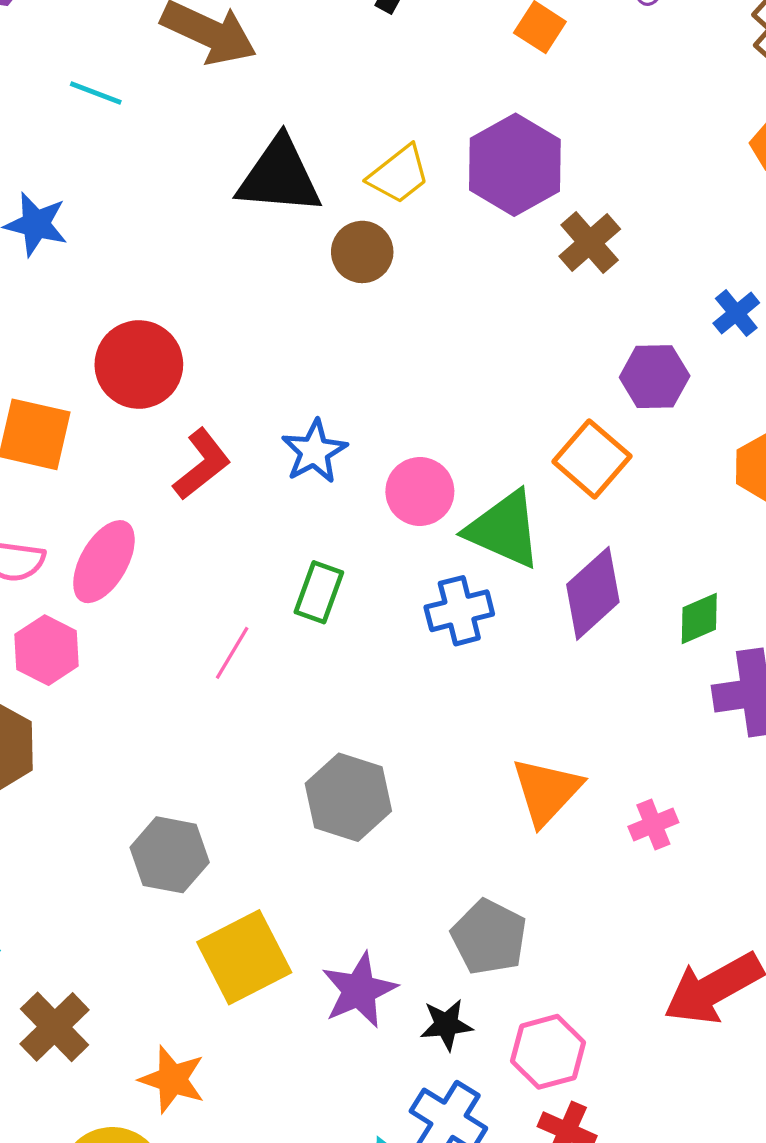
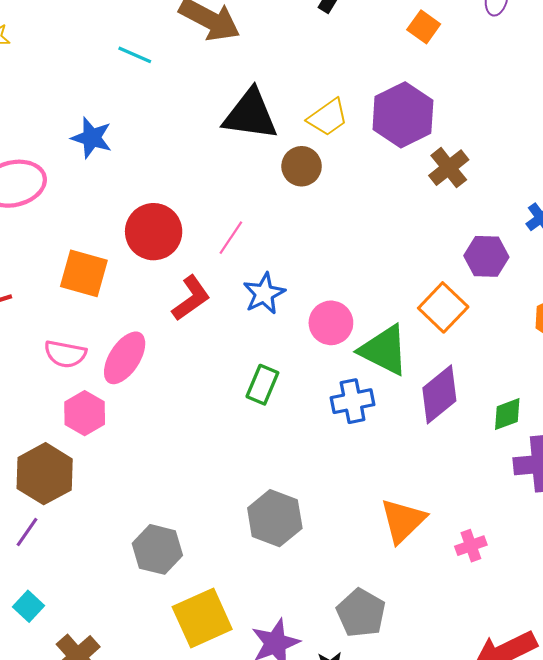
pink line: (232, 653) -> (231, 238), moved

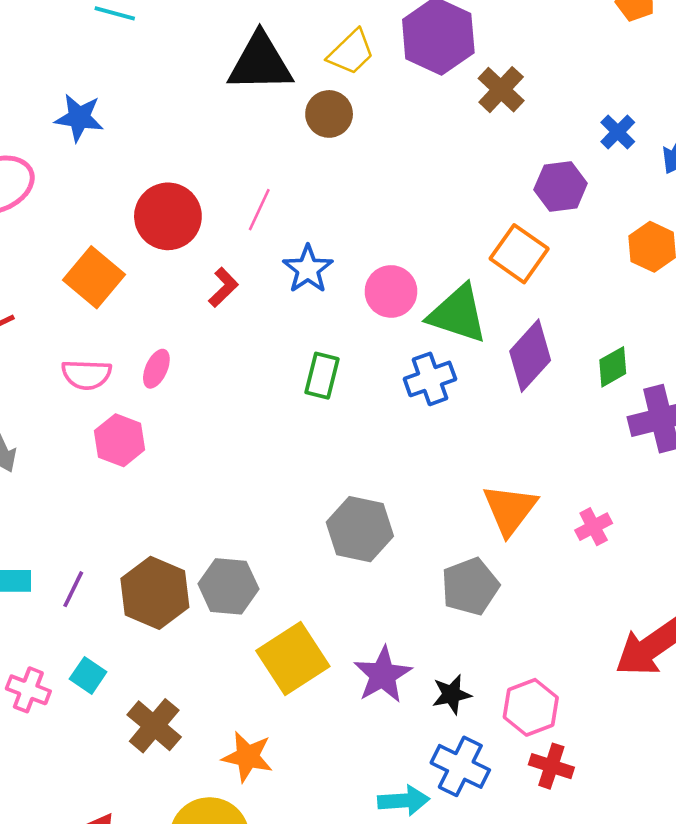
orange square: (84, 273) -> (94, 277), turned 33
red L-shape: (191, 298) -> (223, 287), size x0.7
pink ellipse: (125, 358) -> (156, 369), size x0.6
brown hexagon: (45, 474) -> (155, 593), moved
gray pentagon: (361, 613) -> (470, 586), moved, turned 30

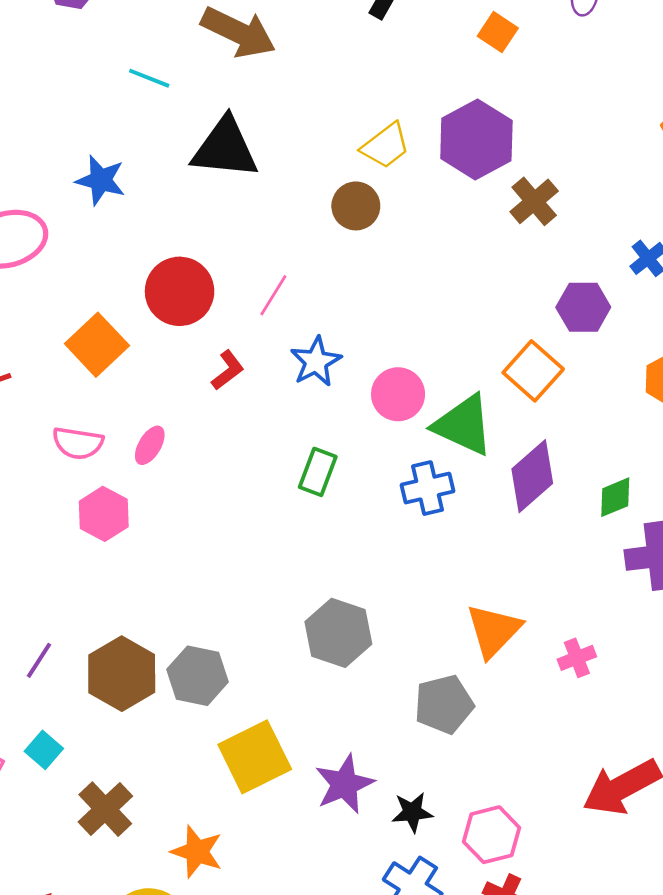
black triangle: (260, 63) -> (225, 148), moved

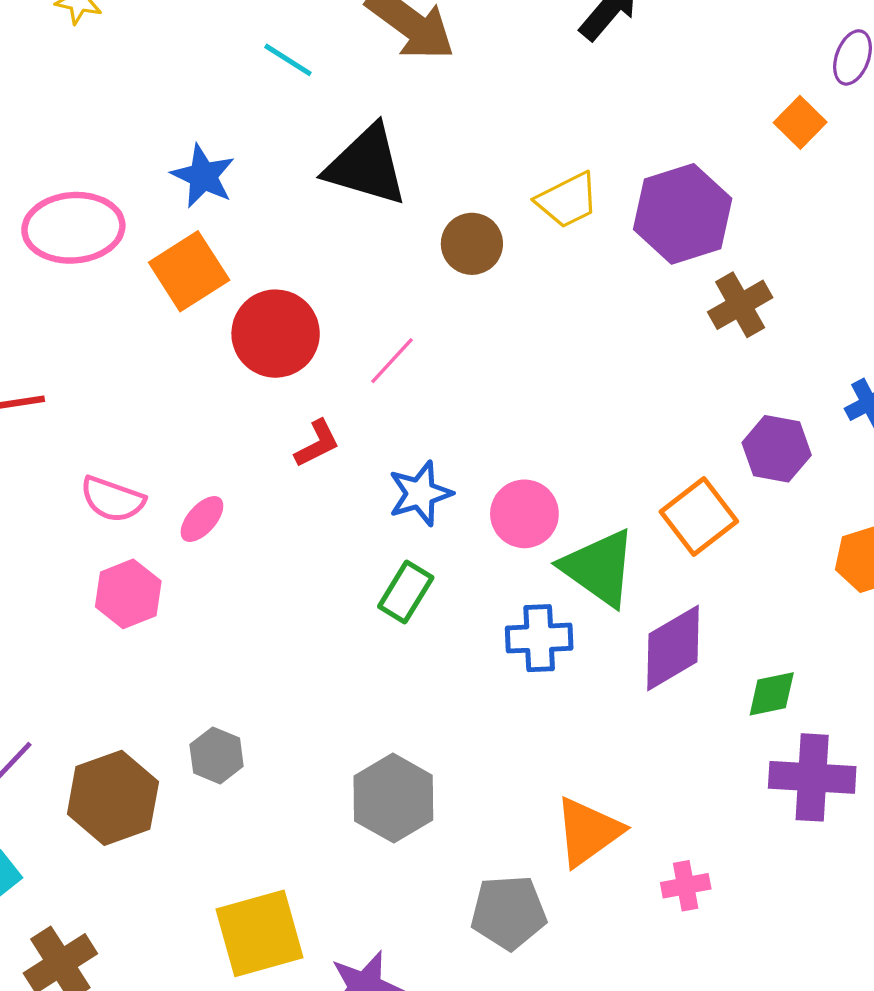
orange square: (498, 32) -> (800, 122), moved
brown circle: (356, 206) -> (472, 244), moved
orange square: (97, 345) -> (189, 271), moved
blue star: (316, 362) -> (420, 494), moved
gray hexagon: (198, 676) -> (217, 755), moved, size x0.7

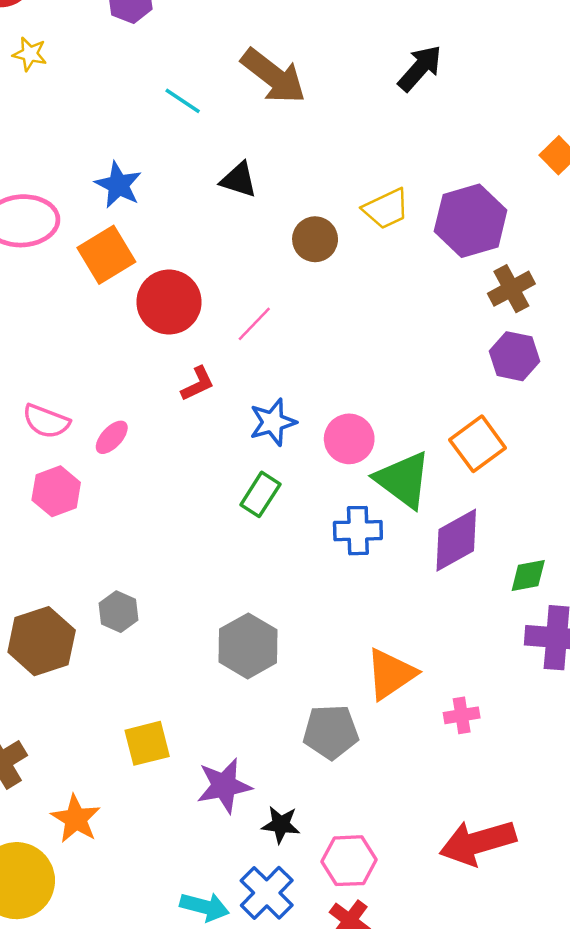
black triangle: (366, 165) -> (239, 180), size x0.6
purple hexagon: (777, 449) -> (514, 356), moved
yellow square: (260, 933) -> (147, 743), size x0.7

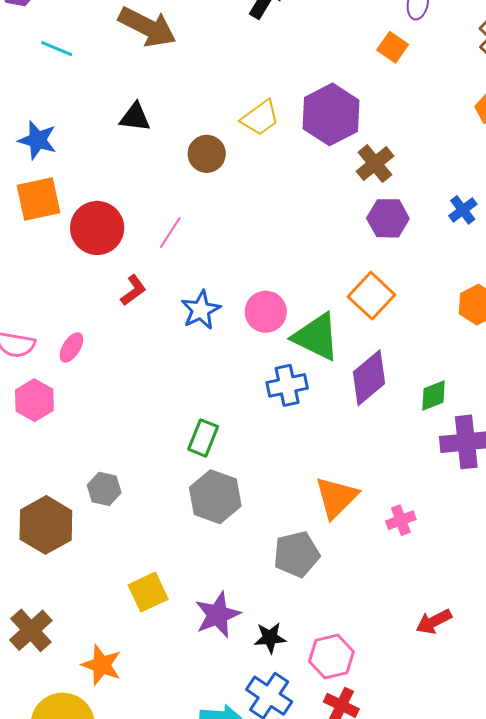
cyan line: (183, 101) -> (57, 49), moved
orange square: (106, 255) -> (39, 199), turned 30
green rectangle: (260, 494) -> (203, 438), moved
red arrow: (478, 842) -> (434, 622), size x0.6

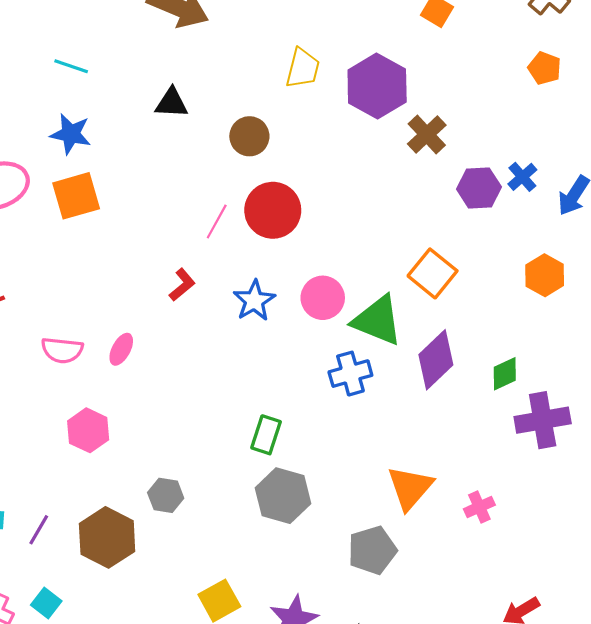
cyan line: (57, 49) -> (71, 66), moved
yellow trapezoid: (260, 118) -> (303, 68), moved, turned -36
purple hexagon: (388, 218) -> (479, 188), moved
red circle: (97, 228) -> (273, 210), moved
pink hexagon: (34, 400) -> (88, 430), moved

